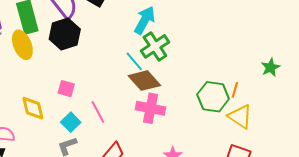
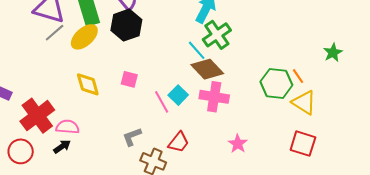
yellow ellipse: (22, 45) -> (84, 37), turned 72
orange line: (235, 90) -> (298, 76), turned -49
yellow diamond: (33, 108) -> (88, 84), moved
cyan square: (71, 122) -> (178, 95), moved

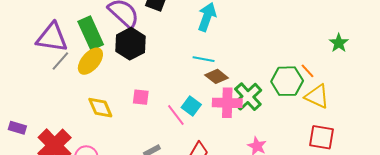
green cross: (217, 35) -> (248, 97), moved
cyan line: (197, 50) -> (204, 59), turned -30
brown diamond: (207, 69) -> (217, 76), size x0.7

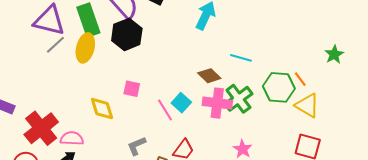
cyan line: (204, 59) -> (241, 58), moved
yellow ellipse: (90, 61) -> (85, 48), turned -32
yellow diamond: (100, 108) -> (102, 109), moved

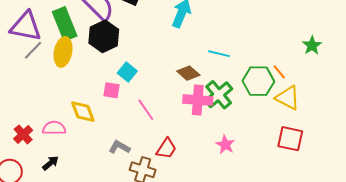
cyan square: (181, 103) -> (127, 72), moved
red cross: (41, 128) -> (23, 134), size x0.6
pink semicircle: (72, 138) -> (54, 128), moved
gray L-shape: (137, 146) -> (119, 147), turned 55

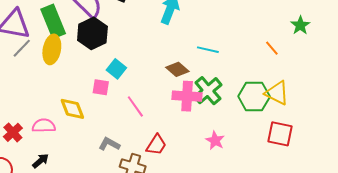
green star: (312, 45) -> (300, 25), moved
orange line: (279, 72) -> (272, 48), moved
green hexagon: (258, 81) -> (254, 97), moved

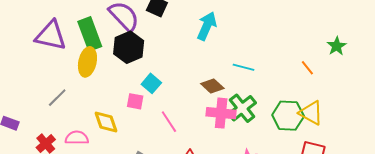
gray line: (22, 48) -> (57, 98), moved

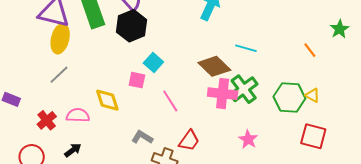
yellow ellipse: (87, 62) -> (60, 39), moved
brown diamond: (212, 86) -> (214, 66), size x1.4
yellow triangle: (311, 113) -> (313, 95), size x0.6

